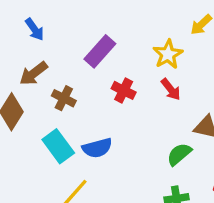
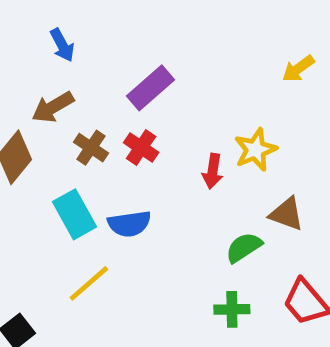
yellow star: (168, 54) -> (255, 150), moved
red arrow: (171, 89) -> (213, 171), moved, turned 40
red cross: (124, 90) -> (141, 147), moved

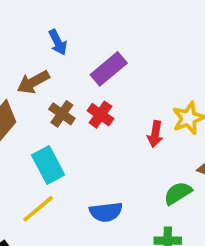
blue arrow: (62, 45) -> (58, 42), moved
blue semicircle: (129, 224) -> (106, 212), moved
yellow line: (89, 283) -> (38, 209), moved

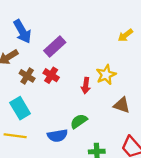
blue arrow: (58, 42) -> (22, 31), size x1.5
green semicircle: (178, 193) -> (79, 121), moved
yellow line: (38, 209) -> (15, 136), turned 50

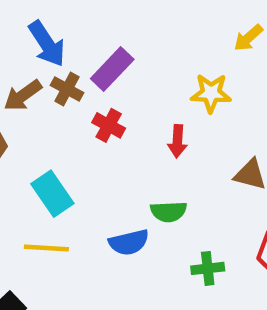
yellow star: (106, 75) -> (211, 93), moved, turned 30
brown cross: (27, 76) -> (67, 89), moved
green semicircle: (79, 121) -> (169, 212), turned -144

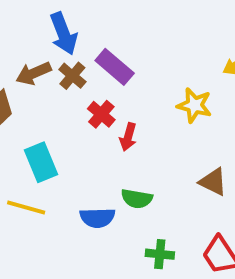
purple rectangle: (112, 69) -> (115, 67), turned 75
red arrow: (177, 141) -> (128, 137), moved

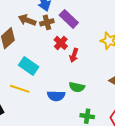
brown arrow: (34, 73) -> (27, 20), turned 42
brown cross: (72, 76) -> (47, 22), turned 32
cyan rectangle: (41, 162) -> (29, 66), turned -36

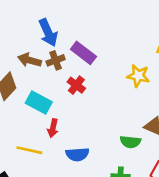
red arrow: (74, 55) -> (53, 128), moved
cyan rectangle: (29, 66) -> (39, 102), moved
green semicircle: (77, 87) -> (130, 142), moved

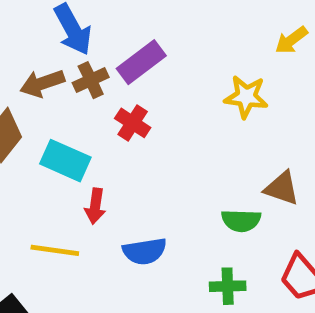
purple rectangle: (83, 53) -> (141, 62), turned -70
brown arrow: (30, 60) -> (42, 83), turned -30

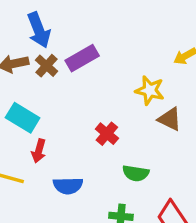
brown cross: (91, 80) -> (47, 66), turned -30
red cross: (133, 123) -> (107, 134), moved
brown triangle: (282, 188) -> (170, 119), moved

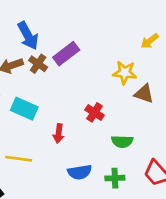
red arrow: (39, 151) -> (59, 133), moved
blue semicircle: (68, 186) -> (80, 172), moved

